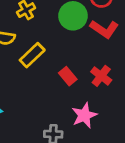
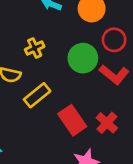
red rectangle: (68, 76) -> (72, 120), size x1.5

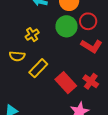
green circle: (83, 58) -> (66, 26), moved

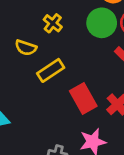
yellow cross: (32, 35) -> (53, 23), turned -32

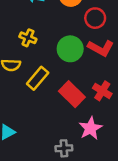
green circle: (102, 23) -> (70, 49), moved

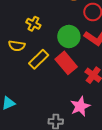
red rectangle: (72, 94) -> (66, 63), moved

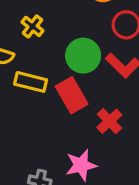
yellow rectangle: (39, 59) -> (31, 82), turned 48

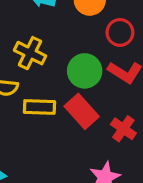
yellow cross: (33, 26) -> (30, 53), size x1.4

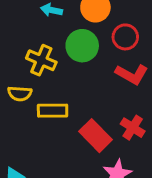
green circle: (85, 71) -> (82, 46), moved
red rectangle: (82, 111) -> (96, 136), moved

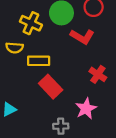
red L-shape: (132, 74) -> (82, 37), moved
red rectangle: (96, 136) -> (51, 87), moved

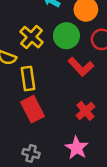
yellow rectangle: (39, 61) -> (28, 79), turned 65
pink star: (86, 109) -> (77, 148), moved, turned -30

